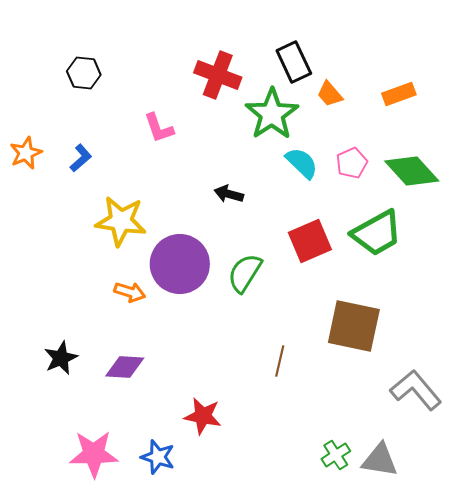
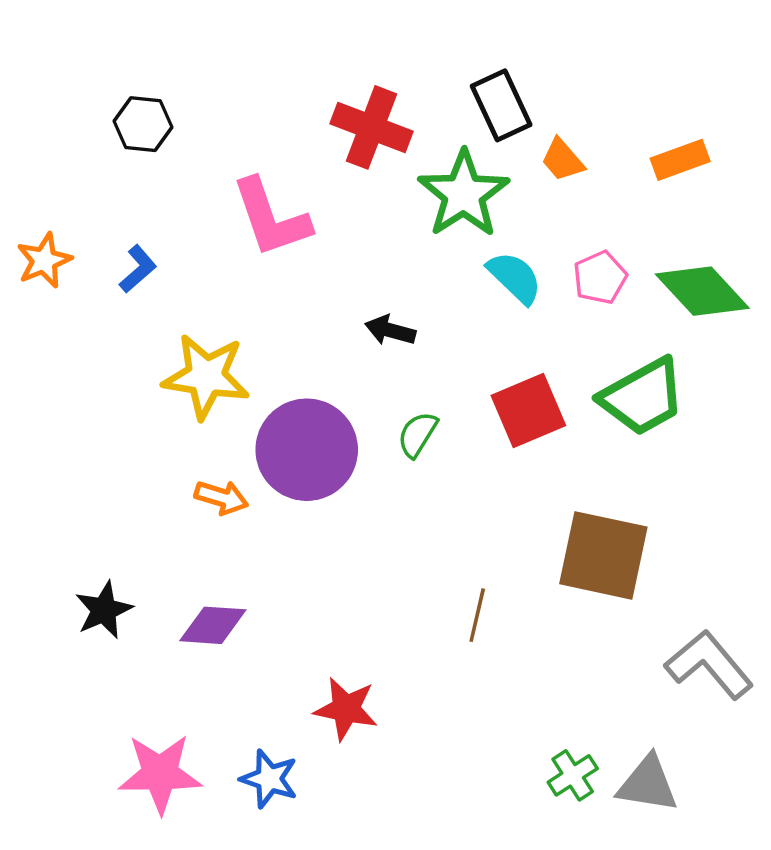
pink L-shape: (159, 128) -> (271, 218), size x1.6
green semicircle: (245, 273) -> (418, 434), moved, size x0.7

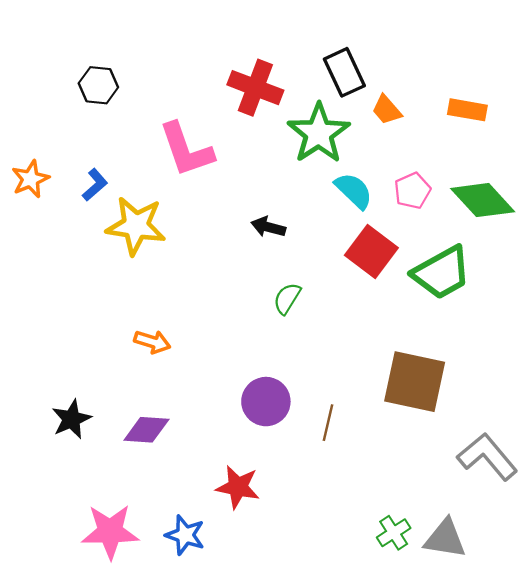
orange rectangle: (680, 160) -> (467, 110), turned 30
yellow star: (206, 376) -> (136, 226), moved
red square: (528, 411) -> (371, 252), moved, turned -30
purple circle: (307, 450) -> (266, 402), moved, size x0.7

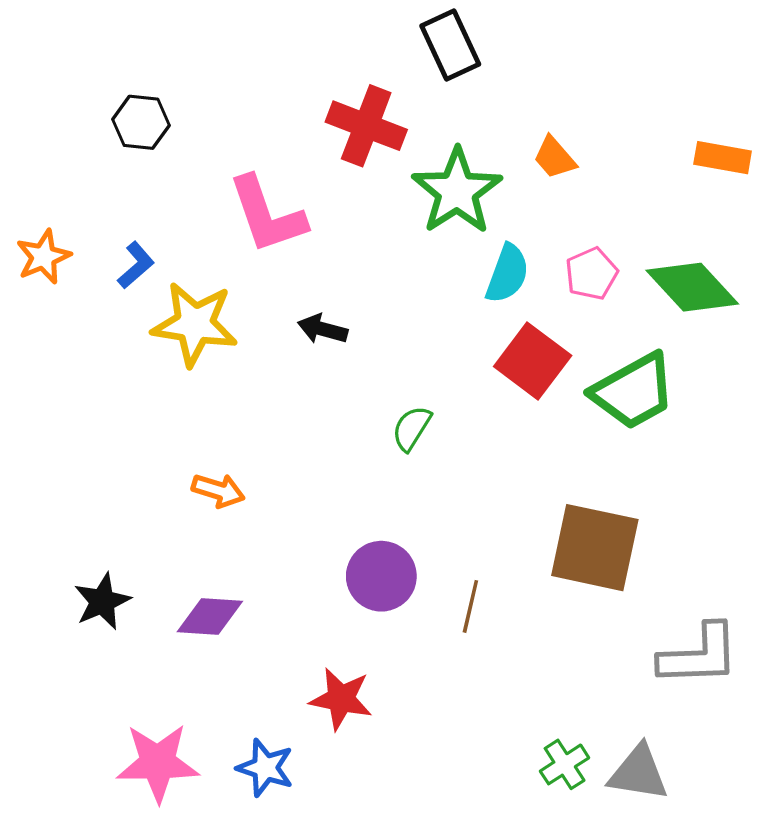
black rectangle: (344, 72) -> (450, 45), moved
orange rectangle: (467, 110) -> (723, 158), moved
cyan semicircle: (354, 191) -> (507, 274), turned 66
black arrow: (268, 227) -> (322, 329), moved
gray L-shape: (487, 457) -> (699, 655), turned 128

